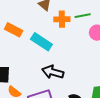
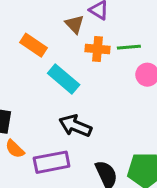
orange rectangle: (14, 30) -> (33, 45), moved

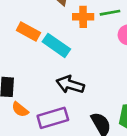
orange rectangle: (33, 45) -> (28, 32), moved

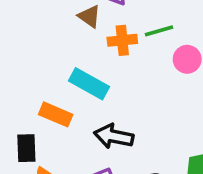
orange rectangle: (28, 32) -> (56, 114), moved

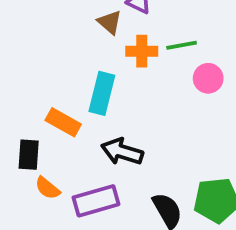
cyan rectangle: (89, 84) -> (102, 93), turned 69

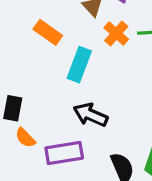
orange cross: (142, 51) -> (116, 34), turned 35
orange rectangle: (63, 122) -> (48, 32), moved

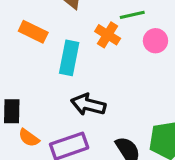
orange cross: (116, 34) -> (108, 35), moved

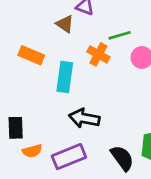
orange semicircle: (29, 138) -> (32, 151), turned -48

